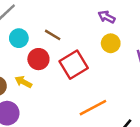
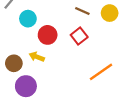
brown line: (53, 35) -> (82, 11), moved
red square: (74, 65) -> (79, 36), size x0.7

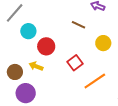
yellow circle: (110, 13) -> (103, 43), moved
red square: (79, 36) -> (75, 63), moved

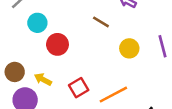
red square: (75, 63) -> (79, 88), moved
yellow arrow: (36, 66) -> (43, 79), moved

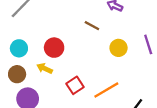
cyan circle: (37, 23) -> (19, 48), moved
yellow arrow: (43, 79) -> (45, 68), moved

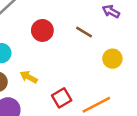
red circle: (54, 48) -> (42, 30), moved

